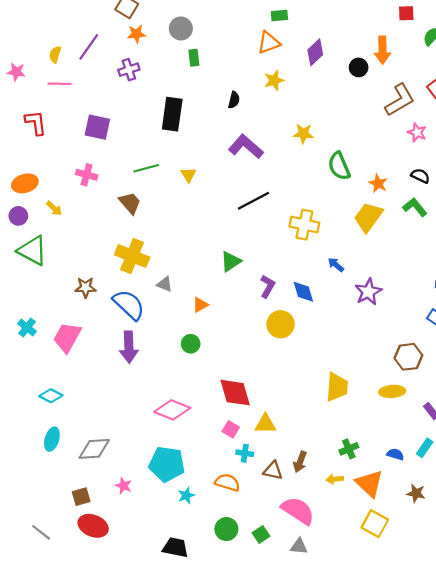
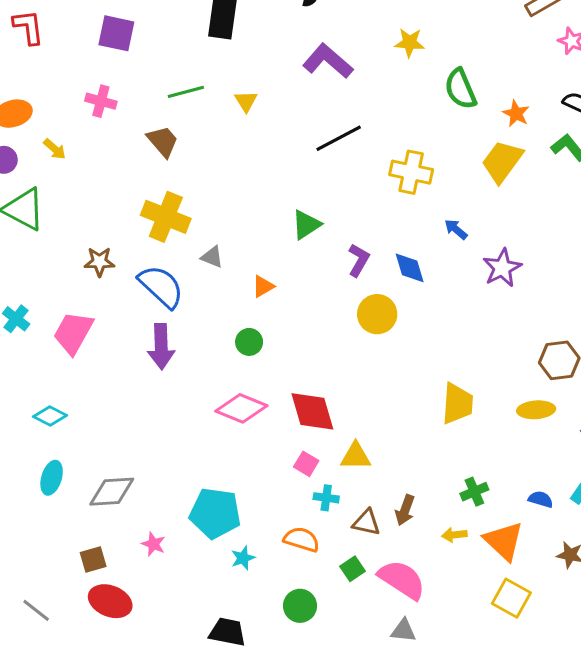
pink diamond: (172, 410) -> (241, 408), moved
green square: (261, 534) -> (352, 569), moved

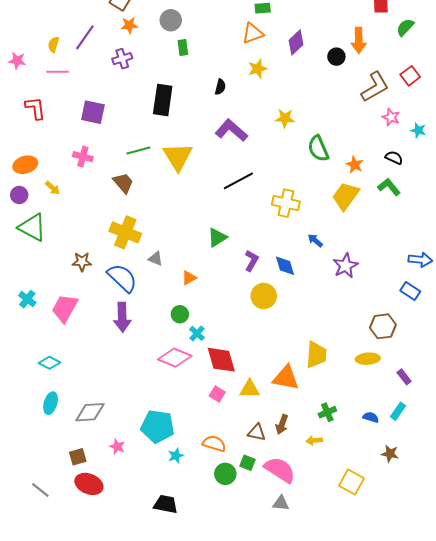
yellow triangle: (246, 101) -> (178, 157), size x2.0
cyan cross: (326, 498) -> (197, 333), moved, turned 35
orange triangle: (504, 541) -> (286, 378), moved, turned -32
green square: (352, 569) -> (248, 463), turned -35
green circle: (300, 606) -> (225, 474), moved

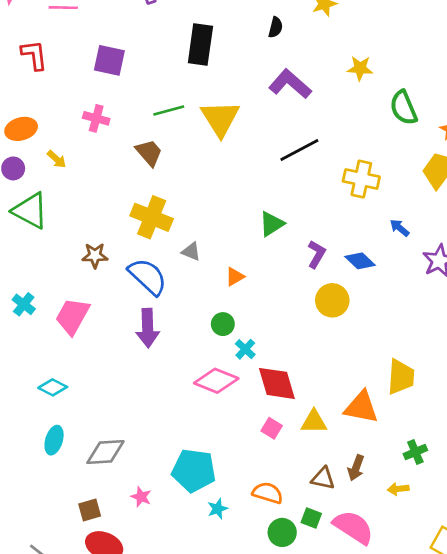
blue diamond: (285, 266) -> (360, 261), turned -30

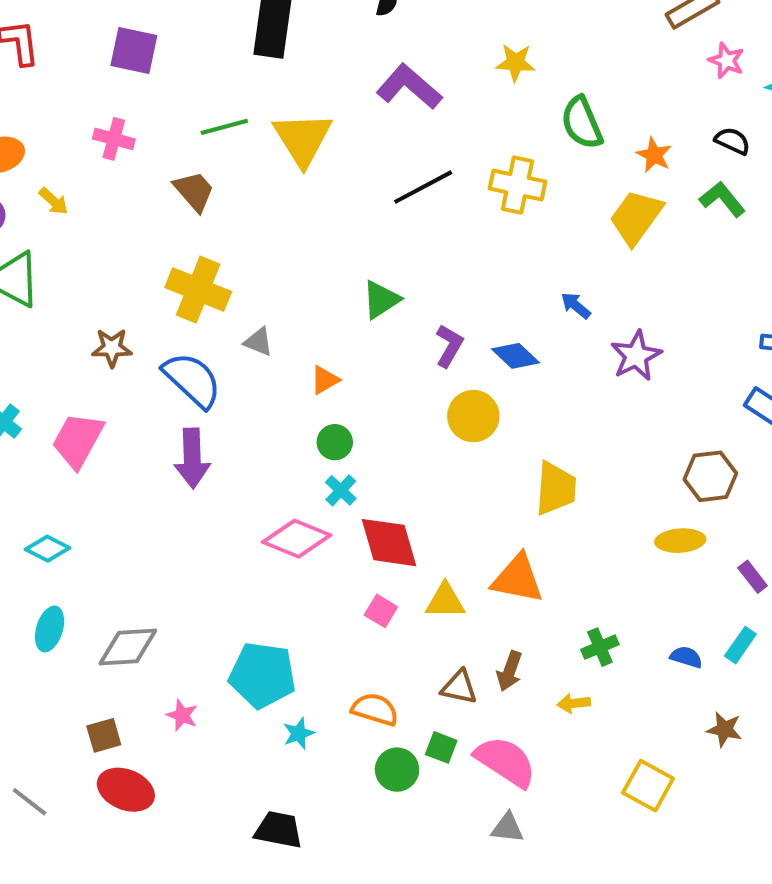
yellow cross: (361, 179) -> (518, 185), moved
green circle: (223, 324) -> (335, 442), moved
yellow trapezoid: (401, 377) -> (556, 488), moved

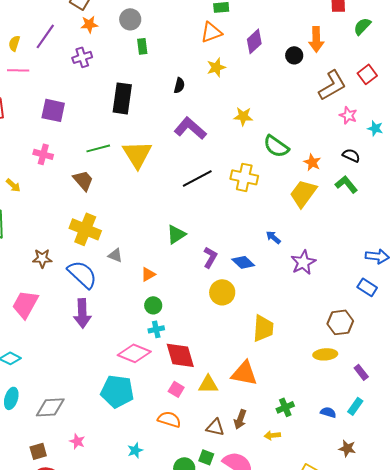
green semicircle: (582, 123) -> (276, 146), turned -32
cyan cross: (341, 490) -> (156, 329), turned 35
cyan pentagon: (262, 675) -> (117, 391), moved
orange semicircle: (375, 709) -> (169, 419), moved

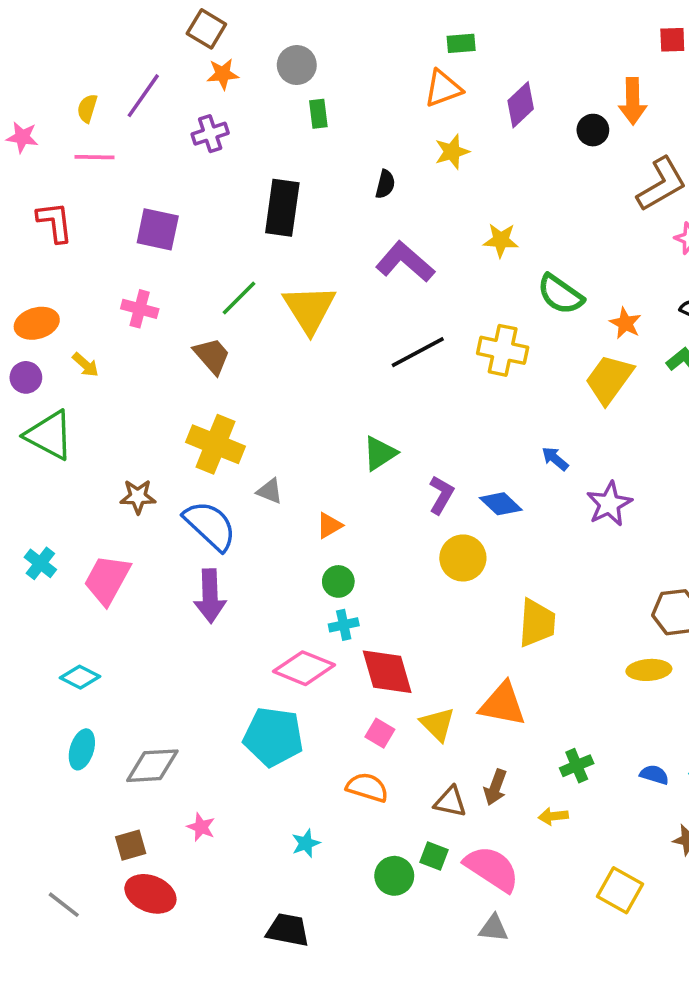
green line: (98, 148) -> (239, 298), turned -30
yellow triangle: (208, 384) -> (438, 724), turned 45

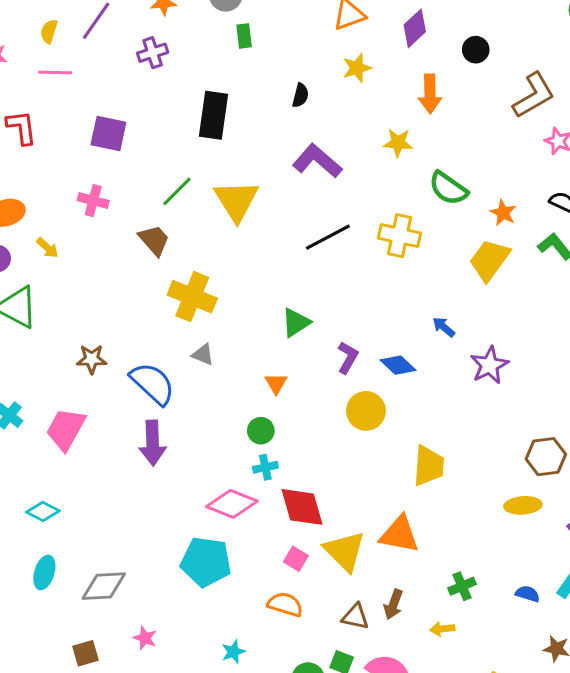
orange arrow: (633, 101) -> (430, 94), moved
yellow cross: (215, 444) -> (192, 297), moved
orange triangle: (329, 525) -> (276, 383), moved, turned -30
yellow triangle: (438, 724) -> (345, 551), size x1.4

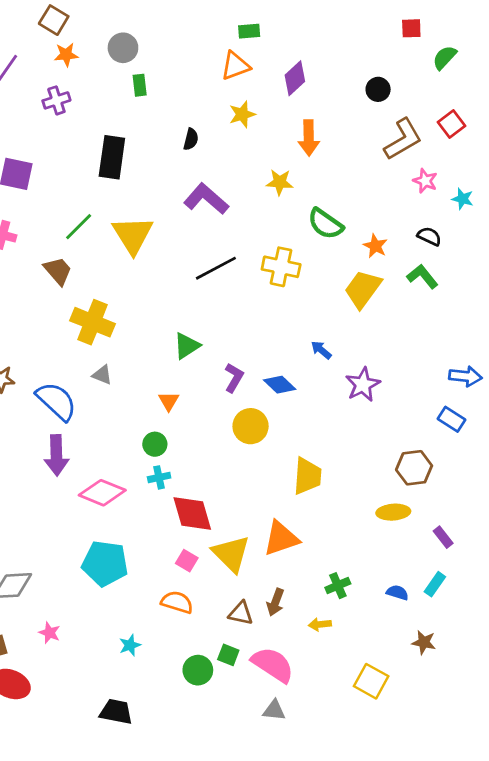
black circle: (476, 50) -> (378, 89), moved
pink diamond: (232, 504) -> (102, 493), moved
orange triangle: (400, 534) -> (281, 538), turned -30

